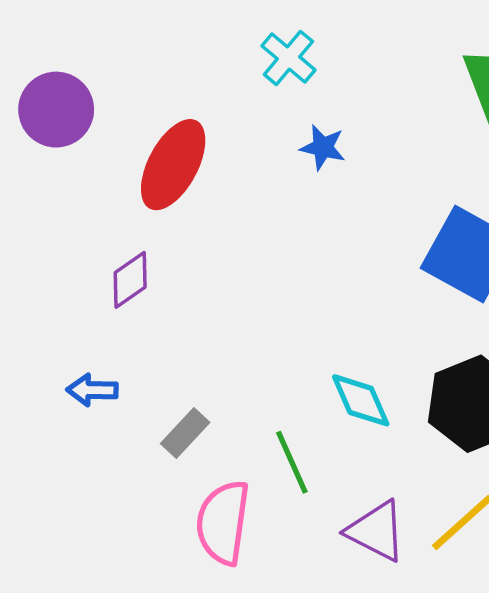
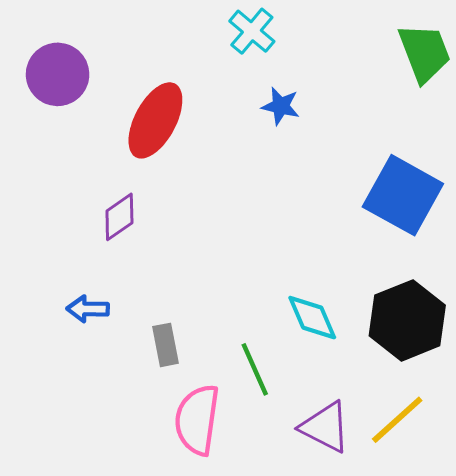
gray rectangle: (185, 433) -> (165, 345), turned -54

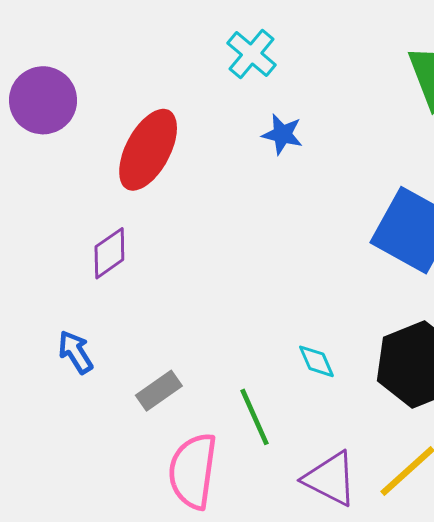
blue arrow: (88, 309) -> (75, 352), turned 57
cyan diamond: (312, 318) -> (316, 361), size x0.7
gray rectangle: (165, 345) -> (159, 391), turned 66

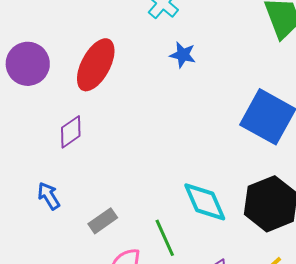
purple circle: (43, 100) -> (28, 64), moved
cyan diamond: (316, 361) -> (205, 202), size x1.8

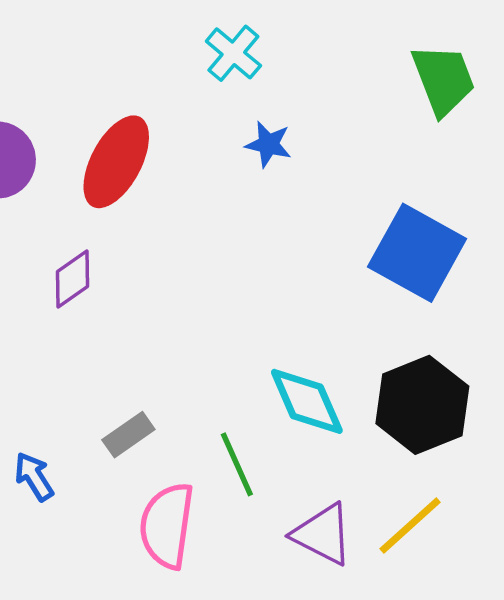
blue arrow: (49, 196) -> (34, 477), moved

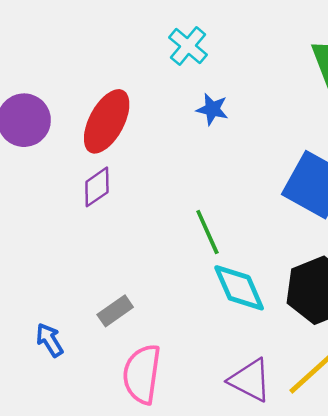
purple diamond: (73, 279) -> (97, 187), moved
green line: (237, 464) -> (207, 232), moved

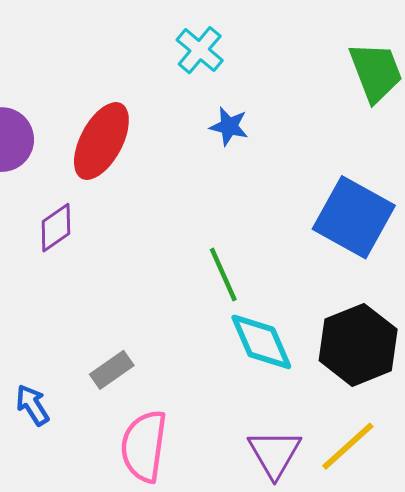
purple diamond: (97, 187) -> (56, 228), moved
purple triangle: (250, 380) -> (275, 453), turned 33

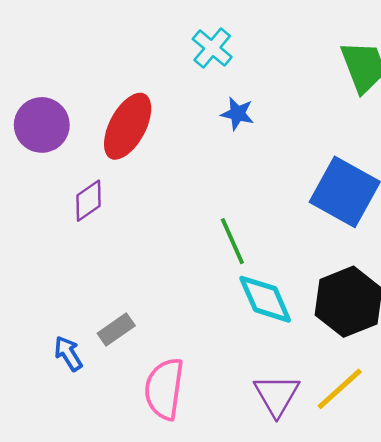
gray rectangle: (112, 370) -> (116, 329), moved

